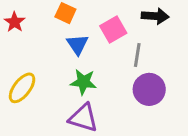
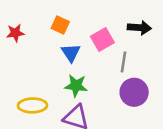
red star: (15, 22) -> (15, 33), turned 30
yellow ellipse: (22, 88) -> (32, 105), moved, turned 52

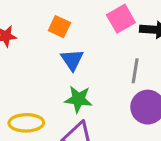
pink square: (102, 39) -> (121, 19), moved

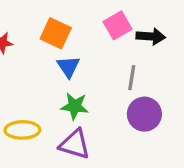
orange square: (59, 27) -> (56, 33), size x1.4

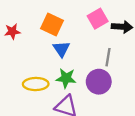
purple circle: (144, 114) -> (99, 82), moved
yellow ellipse: (22, 130) -> (36, 84), moved

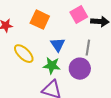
blue triangle: (61, 49) -> (58, 45), moved
yellow ellipse: (36, 84) -> (24, 54), moved, turned 45

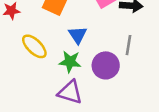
gray line: (88, 48) -> (129, 45), moved

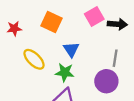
purple circle: (106, 65) -> (106, 81), moved

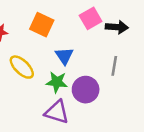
purple circle: (106, 81) -> (86, 90), moved

